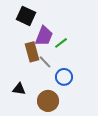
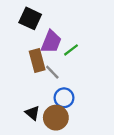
blue circle: (64, 77) -> (64, 98), moved
black triangle: (19, 89) -> (32, 113), moved, turned 32

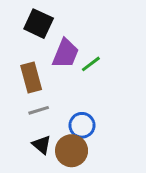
brown rectangle: (37, 60) -> (31, 77), moved
gray line: (52, 72) -> (39, 110), moved, turned -63

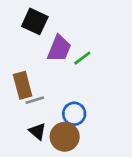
brown rectangle: (31, 77) -> (23, 85), moved

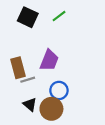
purple trapezoid: (59, 49) -> (49, 60), moved
green line: (82, 58) -> (59, 16), moved

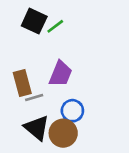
green line: (59, 16) -> (55, 26), moved
black triangle: (30, 104) -> (37, 128), size x1.5

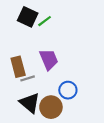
purple trapezoid: (61, 74) -> (49, 59), turned -45
blue circle: (72, 111) -> (68, 90), moved

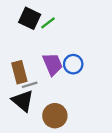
blue circle: (68, 90) -> (73, 64), moved
black triangle: (30, 103) -> (23, 101), moved

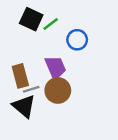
blue circle: (73, 64) -> (77, 40), moved
brown circle: (55, 116) -> (58, 90), moved

